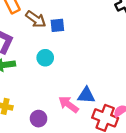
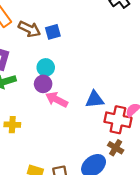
pink arrow: (69, 104) -> (57, 100), moved
purple circle: (39, 119) -> (43, 84), moved

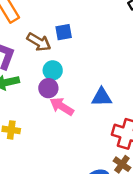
brown arrow: (29, 29) -> (39, 42), moved
blue triangle: (95, 100) -> (102, 97), moved

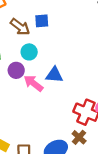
purple circle: (48, 88) -> (16, 70), moved
blue triangle: (102, 97) -> (54, 75), moved

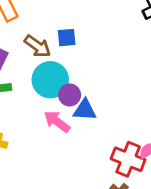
cyan circle: (29, 52) -> (50, 80), size x1.6
purple circle: (16, 70) -> (70, 95), moved

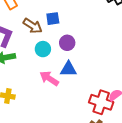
cyan circle: (50, 80) -> (43, 49), size x0.6
purple circle: (70, 95) -> (67, 43), moved

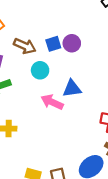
blue square: (53, 19) -> (53, 44), moved
purple circle: (67, 43) -> (72, 43), moved

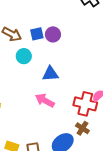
pink arrow: (52, 102) -> (45, 100), moved

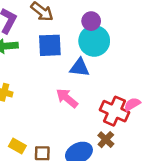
blue square: (37, 34) -> (50, 45), moved, size x1.5
cyan circle: (24, 56) -> (94, 41), moved, size x1.6

